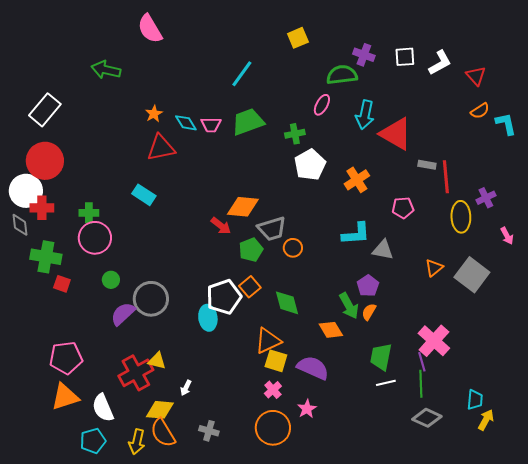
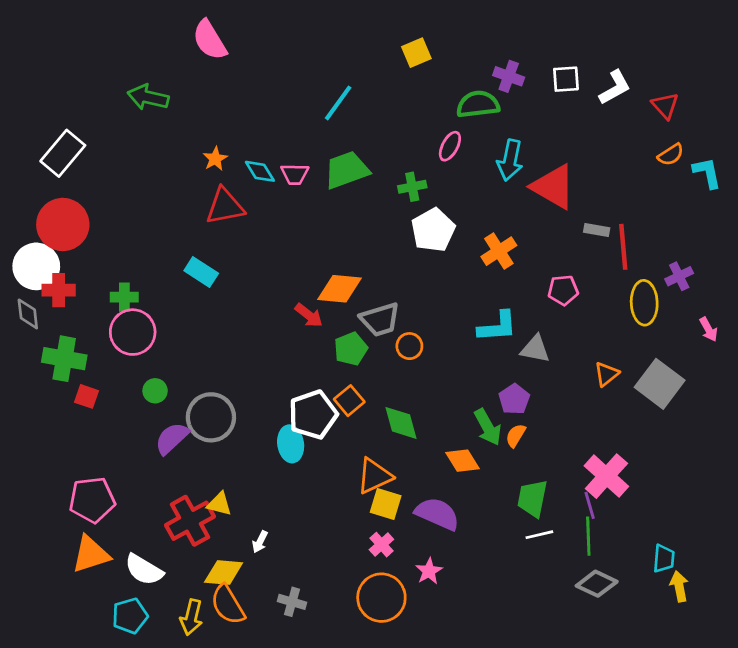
white semicircle: (103, 408) -> (144, 570), turned -36
yellow arrow: (486, 420) -> (679, 586), turned -40

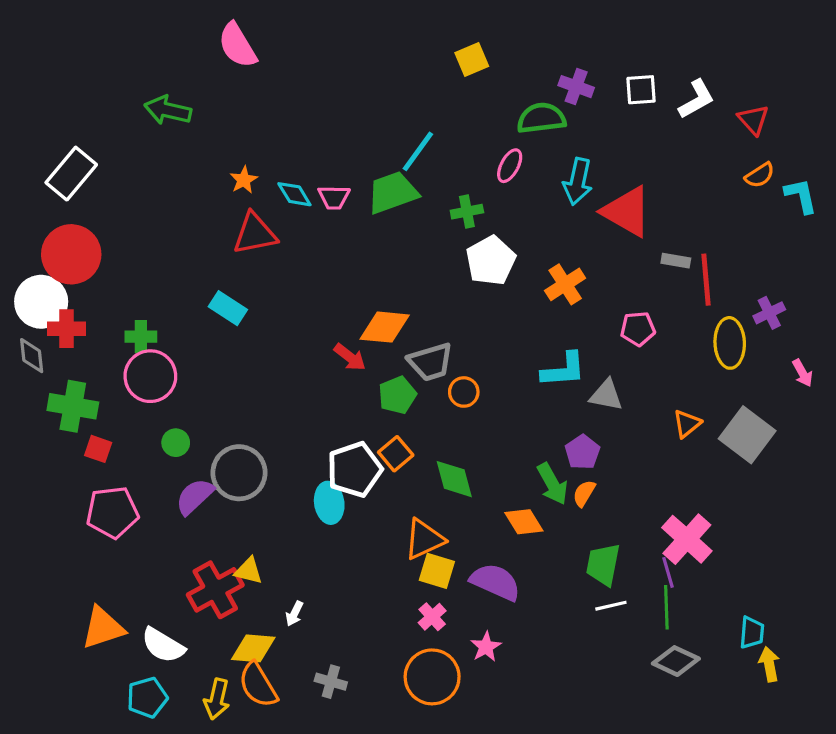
cyan line: (338, 103) -> (418, 151), moved
pink pentagon: (92, 500) -> (112, 512), moved

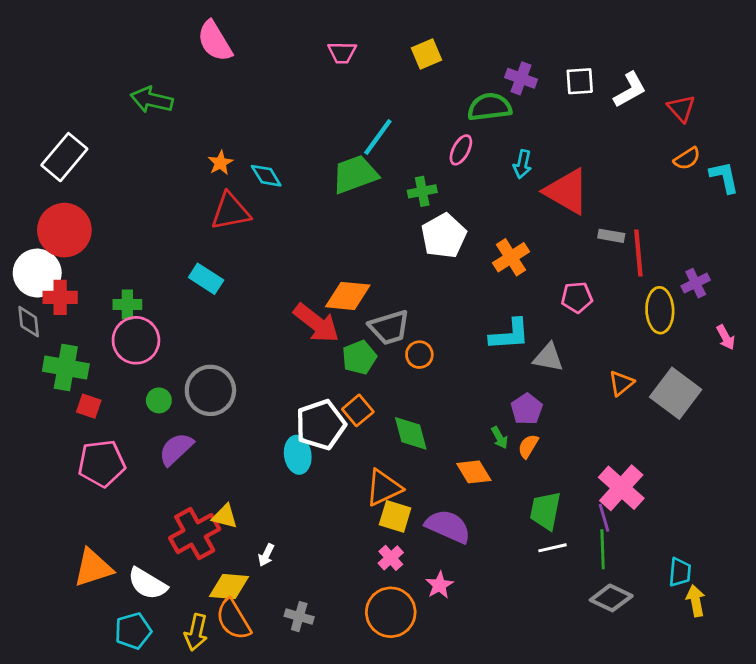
cyan arrow: (578, 181) -> (522, 164), size x0.7
pink trapezoid: (334, 197) -> (342, 53), moved
red arrow: (350, 357) -> (316, 323), size x1.6
gray circle: (239, 473) -> (210, 390), moved
green arrow: (552, 484) -> (500, 438), size x0.6

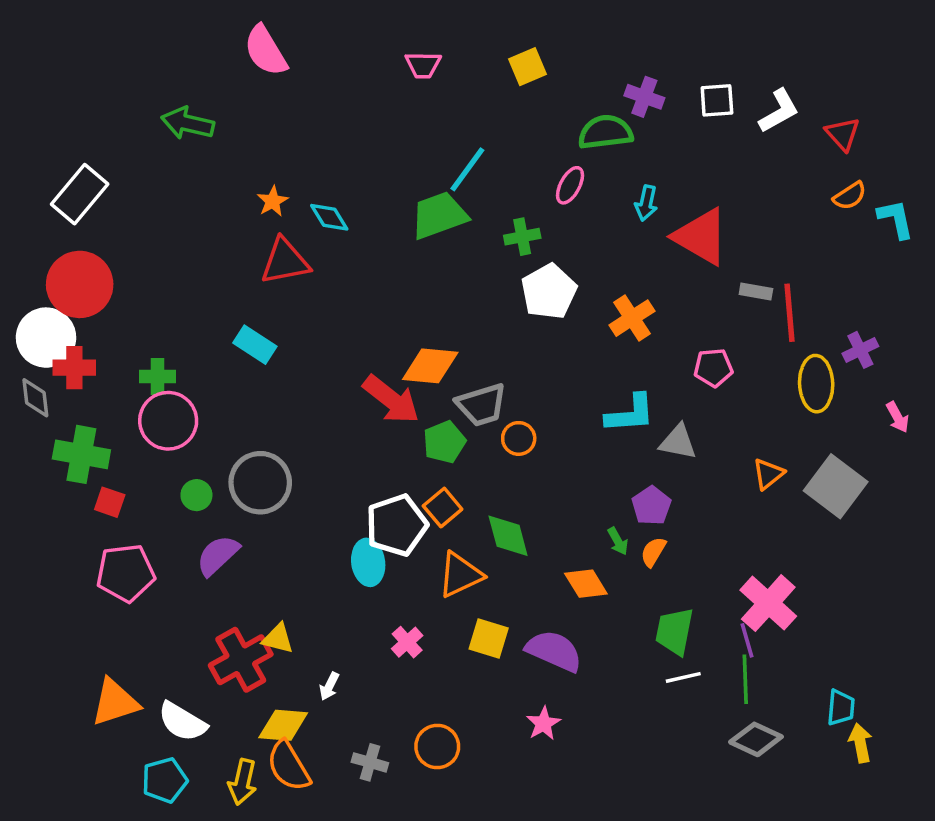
orange triangle: (384, 488) -> (460, 575), moved
pink cross: (391, 558) -> (407, 642), moved
orange circle: (391, 612) -> (437, 747), moved, size x0.7

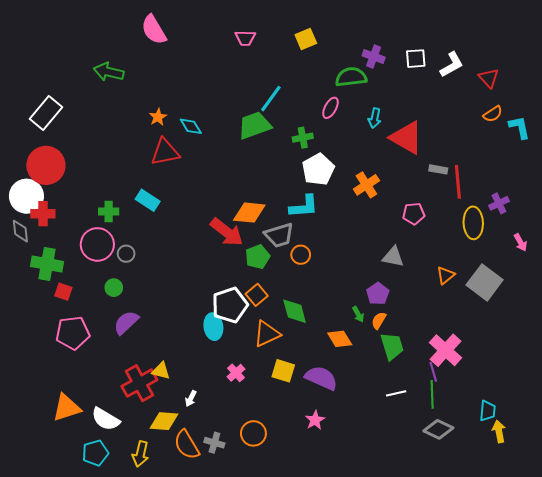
green cross: (158, 376) -> (109, 212), moved
cyan L-shape: (630, 414) -> (304, 206), moved
gray circle: (260, 483) -> (126, 254), moved, size x0.5
green trapezoid: (674, 631) -> (392, 346), moved, turned 152
orange semicircle: (289, 766) -> (187, 445), moved

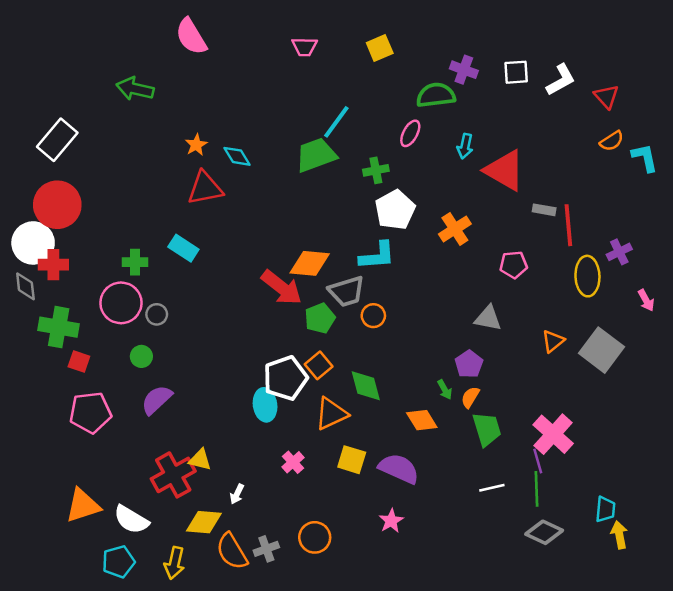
gray cross: (214, 443) -> (266, 549), turned -36

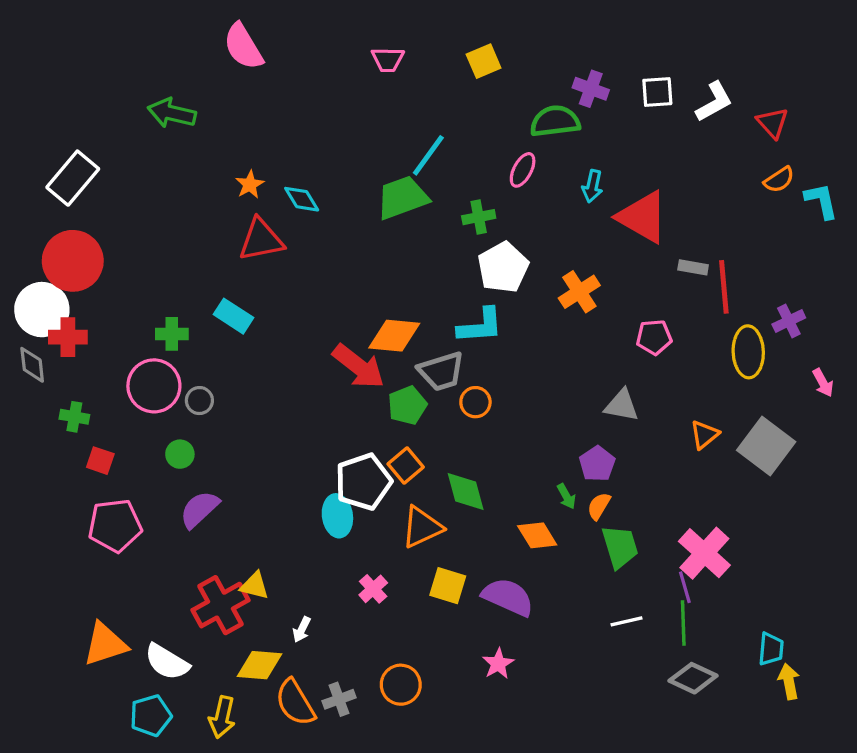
green cross: (59, 327) -> (74, 417), size x0.6

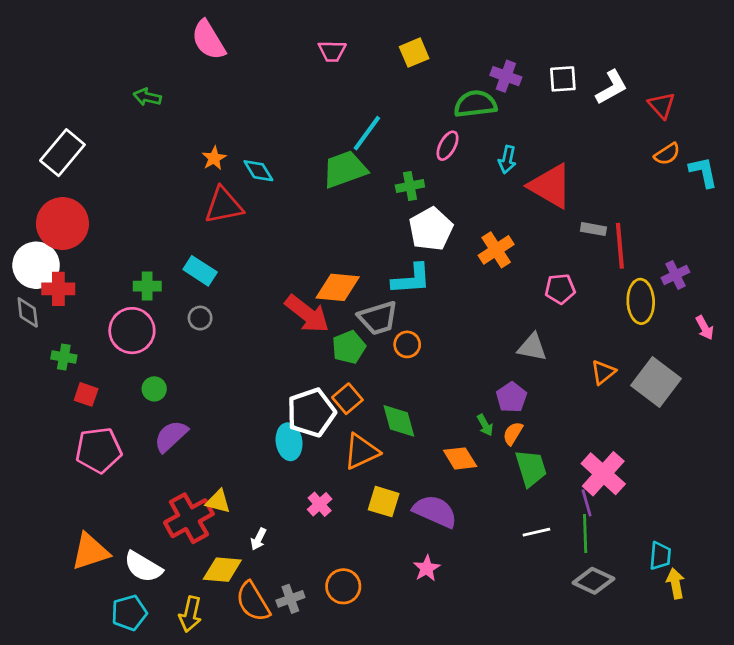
green arrow: (172, 113) -> (147, 97), size x0.7
gray circle: (199, 401) -> (200, 318), moved

